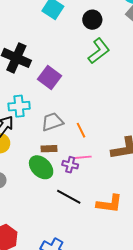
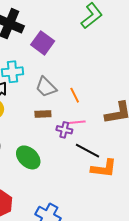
gray trapezoid: (52, 122) -> (46, 87), turned -115
green ellipse: (41, 167) -> (28, 157), moved
black line: (69, 197) -> (88, 151), moved

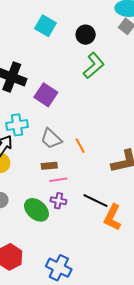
pink line: (77, 122) -> (58, 180), moved
purple cross: (64, 130) -> (58, 201), moved
orange L-shape: (104, 168) -> (113, 217), turned 112

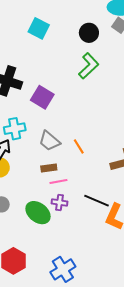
black circle: (86, 35) -> (89, 33), moved
blue cross: (59, 268) -> (63, 269), turned 35

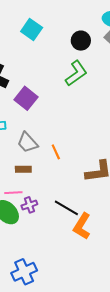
pink line: (58, 182) -> (13, 193), moved
purple cross: (60, 203) -> (29, 205), turned -35

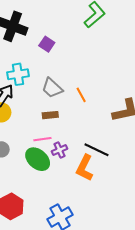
purple square: (26, 98) -> (47, 44), size x0.7
orange L-shape: (82, 226) -> (85, 168), moved

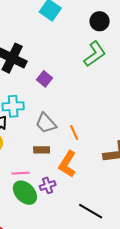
pink line: (42, 139) -> (21, 173), moved
black line: (97, 150) -> (91, 211), moved
orange L-shape: (85, 168) -> (67, 164), moved

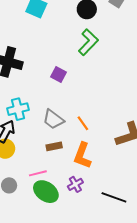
purple square: (45, 79) -> (59, 75), moved
purple cross: (48, 185) -> (75, 184), moved

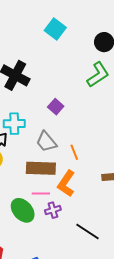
purple square: (59, 75) -> (56, 107), moved
brown rectangle: (54, 146) -> (41, 168), size x1.8
pink line: (38, 173) -> (41, 193), moved

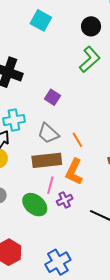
pink line: (41, 193) -> (50, 185), turned -66

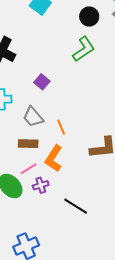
brown rectangle: (47, 160) -> (28, 144), size x0.7
pink line: (50, 185) -> (28, 169), turned 36

